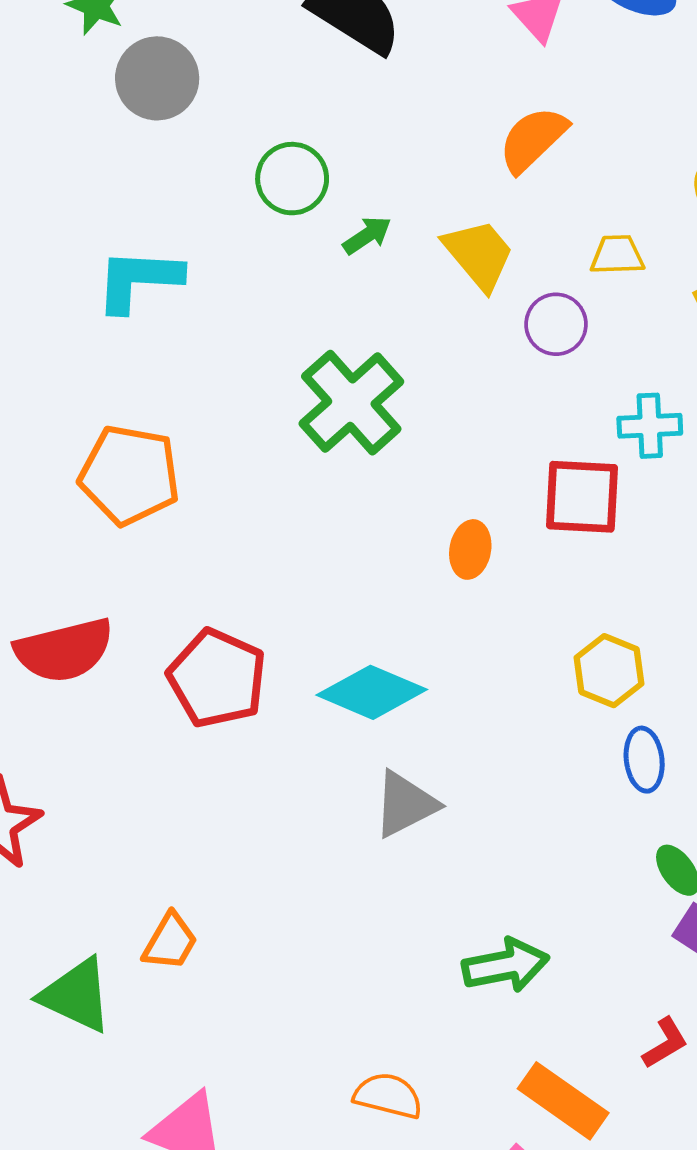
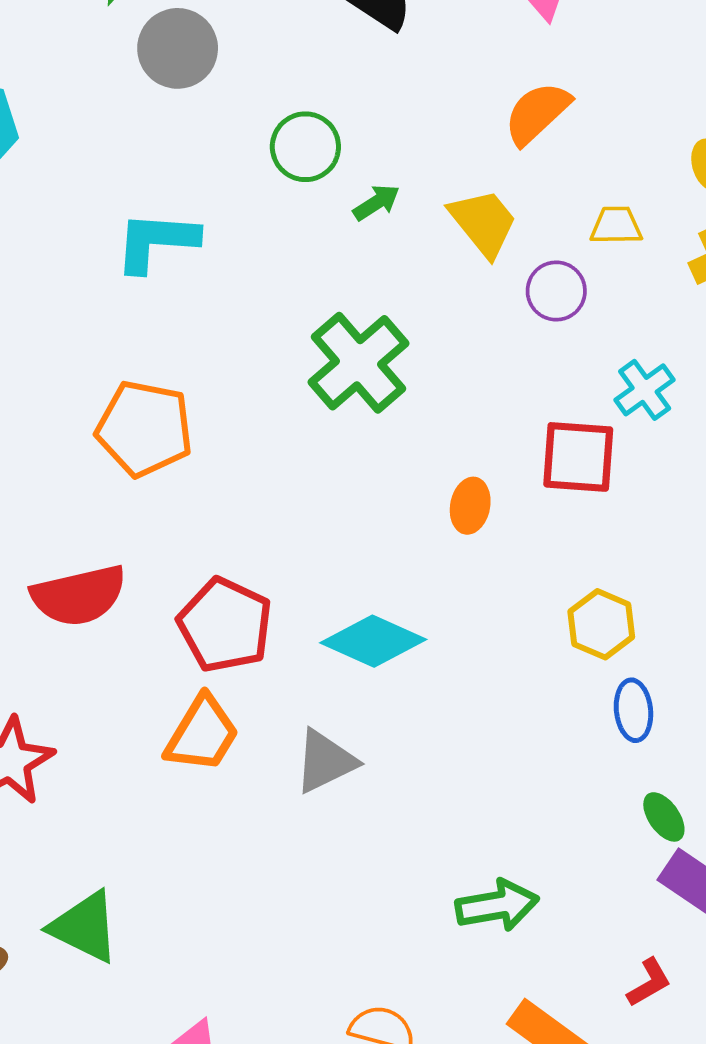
cyan cross: (650, 426) -> (645, 390), turned -34
gray triangle: (405, 804) -> (325, 761), moved
orange trapezoid: (170, 942) -> (202, 734), moved, size x1.4

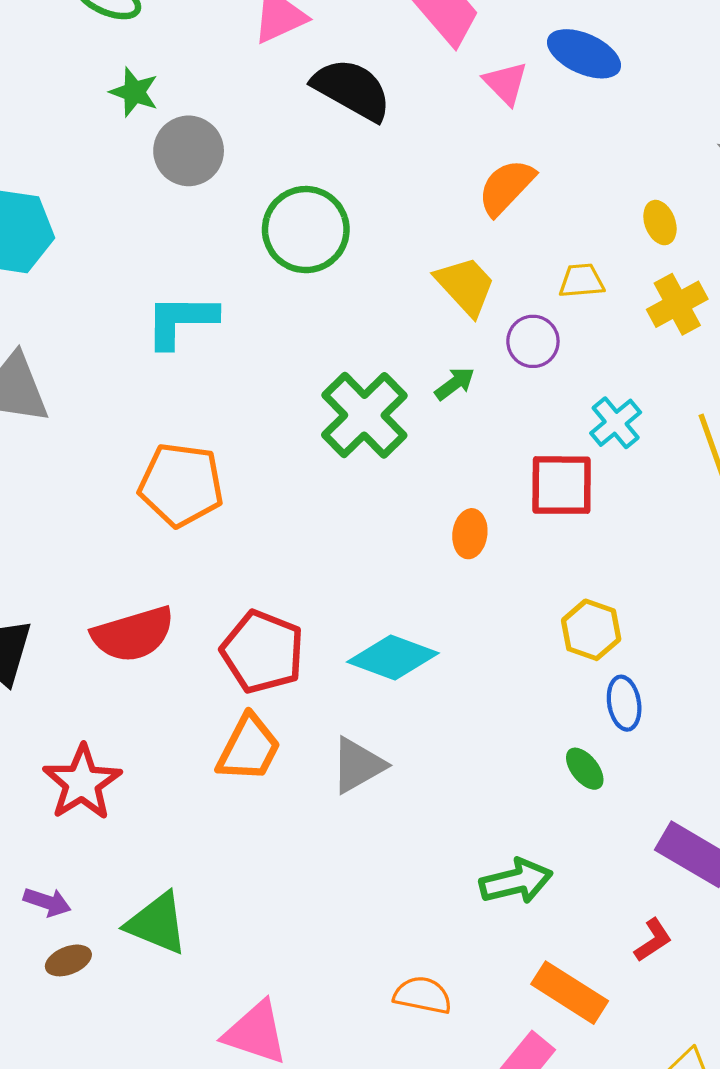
green circle: (305, 147) -> (306, 230), size x1.4
green arrow: (376, 203) -> (455, 384), moved
green ellipse: (664, 817) -> (585, 769), moved

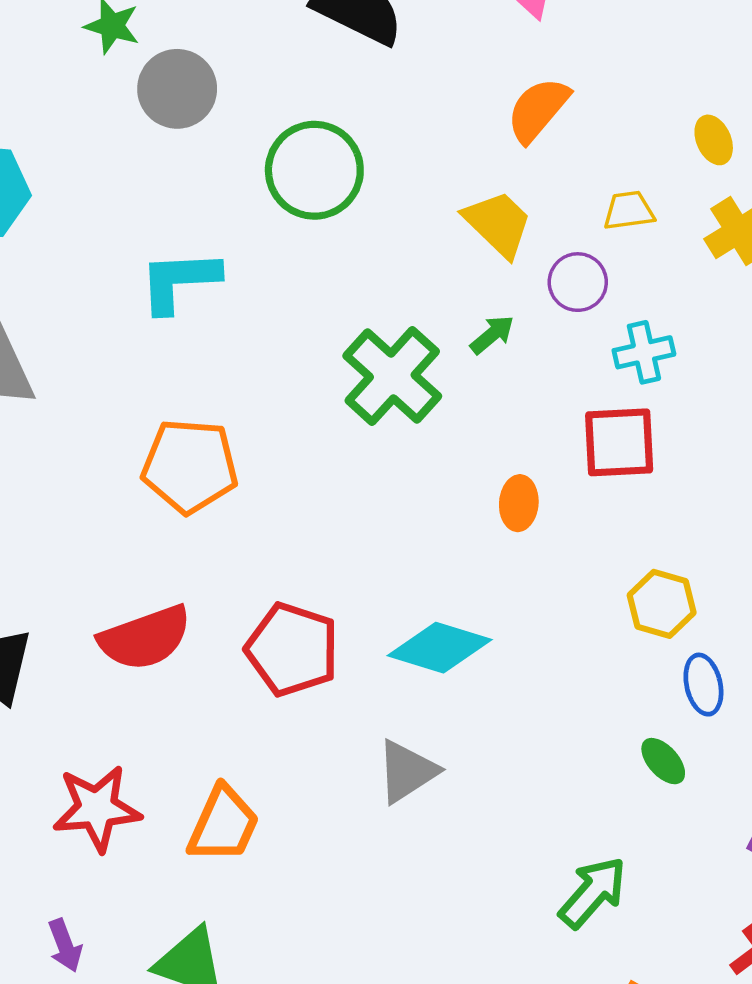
cyan cross: (616, 423) -> (644, 352), moved, turned 30
orange trapezoid: (249, 748) -> (223, 824), moved
red star: (82, 783) -> (97, 808), turned 30
green arrow: (516, 881) -> (593, 892), turned -32
purple arrow: (47, 902) -> (65, 945), turned 54

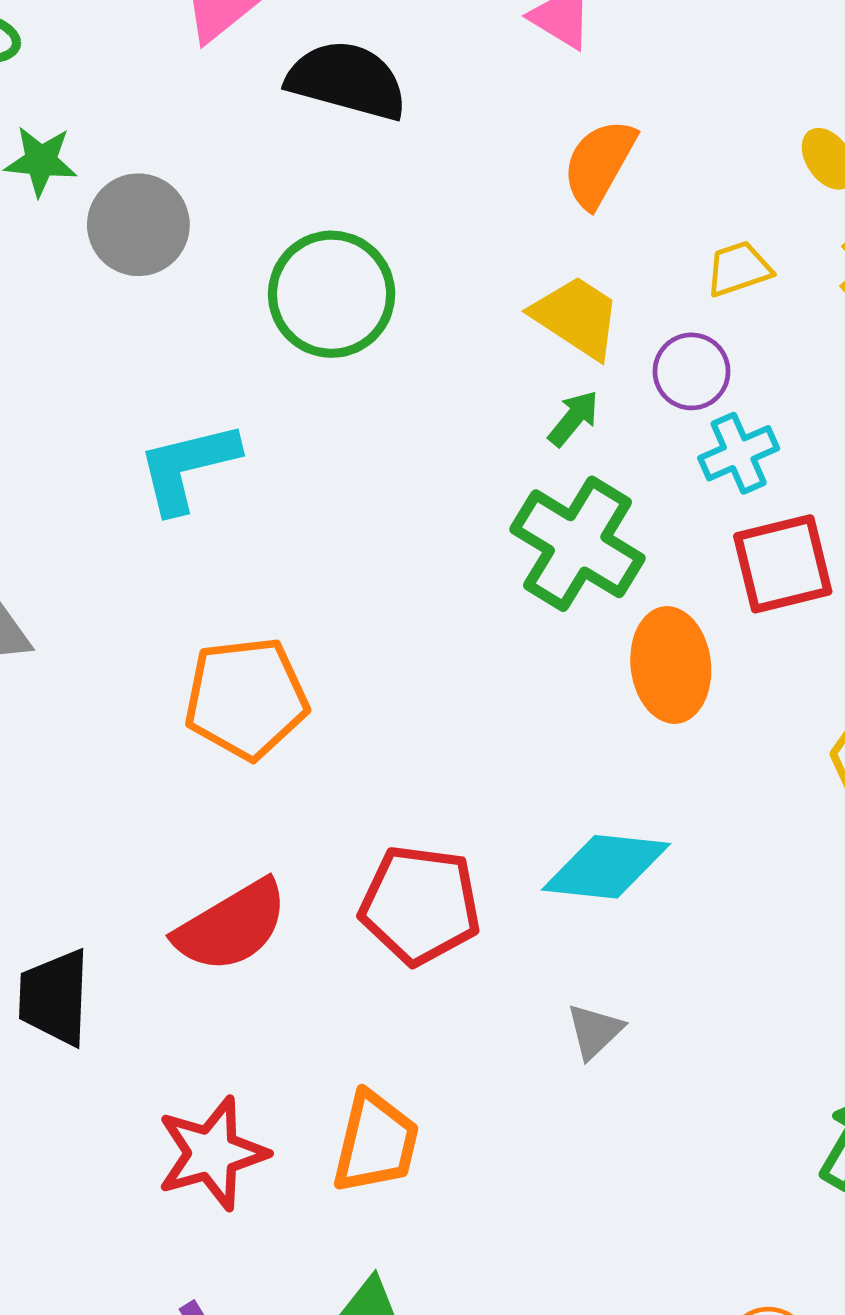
green arrow: (492, 335) -> (573, 418), moved
cyan cross: (644, 352) -> (739, 453), moved
green cross: (392, 376) -> (578, 544), moved
orange ellipse: (519, 503) -> (671, 665), size x1.6
gray triangle: (407, 771) -> (595, 1031), size x0.7

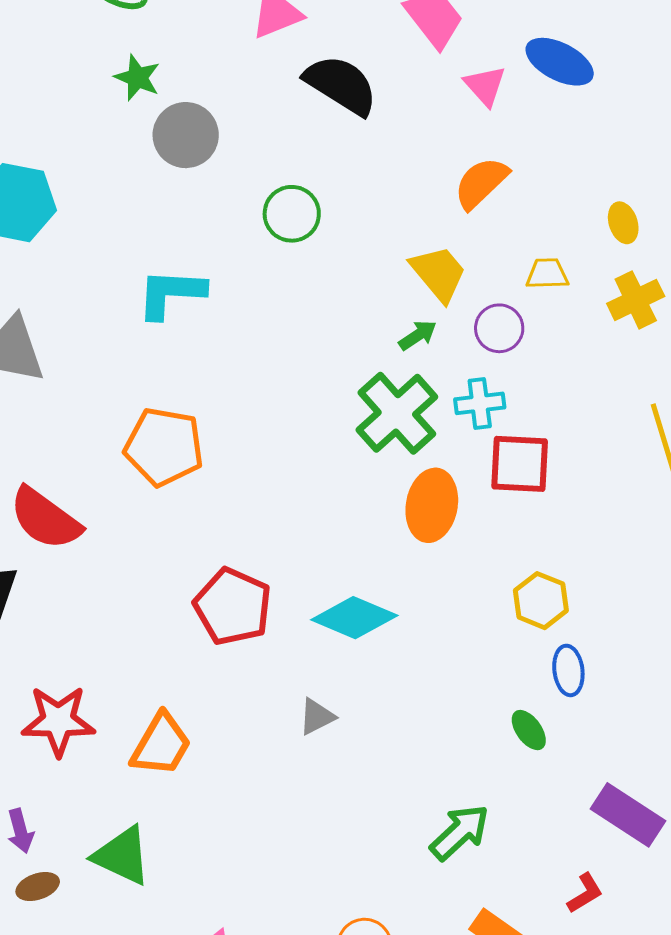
green circle: (332, 294) -> (292, 214), size x0.7
cyan cross: (739, 453) -> (480, 403), moved
red semicircle: (231, 926) -> (45, 519), moved, turned 50

